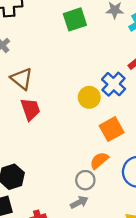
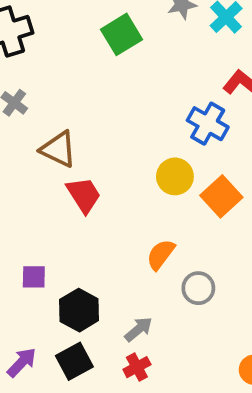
yellow circle: (89, 97) -> (175, 176), moved
orange semicircle: (99, 161) -> (161, 254), moved
gray arrow: (79, 202) -> (139, 329), moved

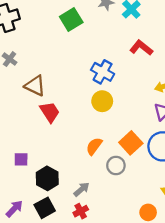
blue cross: (208, 124) -> (103, 72), moved
orange square: (221, 196) -> (131, 143), moved

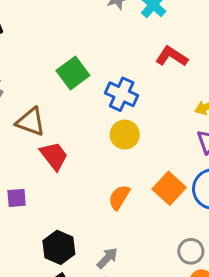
green square: (71, 19) -> (73, 73), moved
purple square: (21, 159) -> (17, 198), moved
gray circle: (116, 166) -> (191, 251), moved

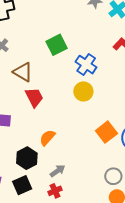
orange semicircle: (119, 197) -> (47, 138), moved

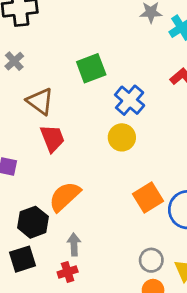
orange semicircle: (47, 138) -> (65, 197), size x1.4
gray arrow: (57, 171) -> (74, 244), turned -63

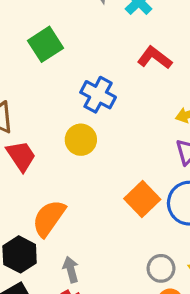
green square: (91, 68) -> (45, 44), moved
yellow circle: (122, 137) -> (81, 140), moved

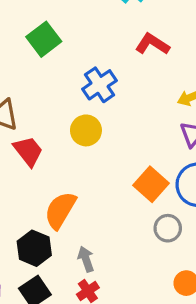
blue cross: (98, 95) -> (99, 85), turned 32
gray circle: (161, 268) -> (168, 228), moved

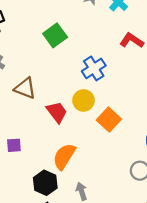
red trapezoid: (28, 151) -> (57, 112), moved
orange square: (151, 184) -> (109, 120), moved

